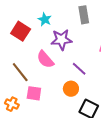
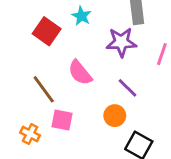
purple star: (61, 40) -> (121, 42), moved

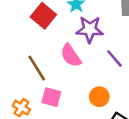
purple star: (121, 42) -> (90, 29), moved
purple line: (128, 88) -> (114, 58), moved

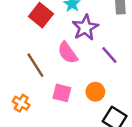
purple star: (90, 29) -> (85, 28), turned -30
pink square: (51, 97) -> (62, 93), moved

